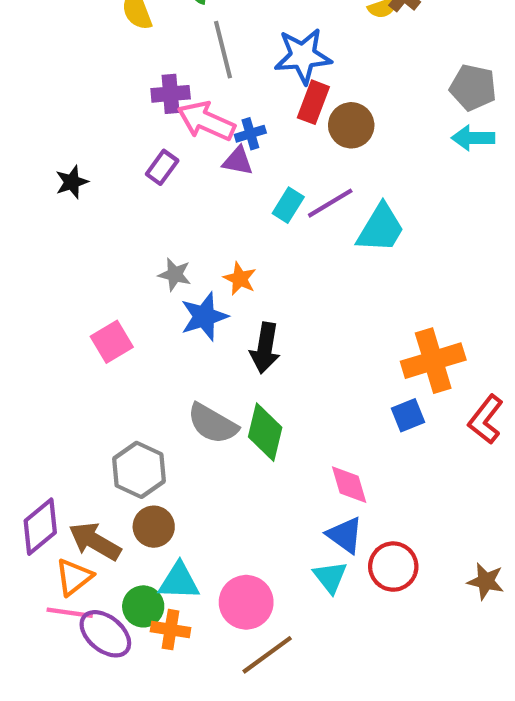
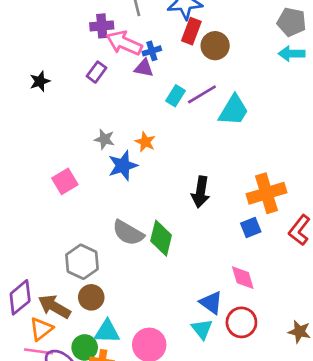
black arrow: (265, 348) -> (201, 192), moved
pink diamond: (349, 485) -> (243, 278), moved

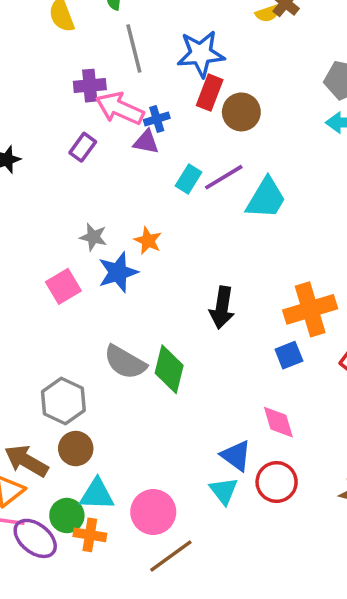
pink square: (65, 181) -> (63, 286), moved

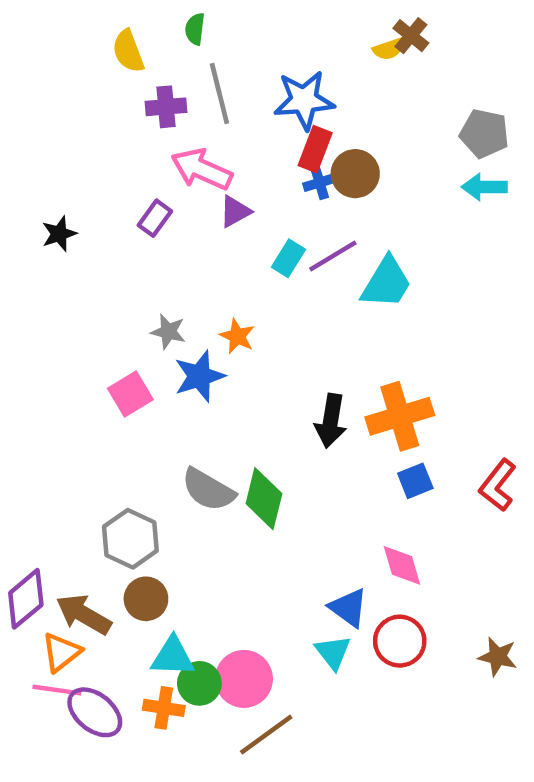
purple cross: (90, 86) -> (166, 107), moved
blue cross: (157, 119) -> (320, 183), moved
purple triangle: (146, 142) -> (235, 211), turned -40
orange cross: (310, 309) -> (400, 416), moved
green circle: (67, 515) -> (199, 683), moved

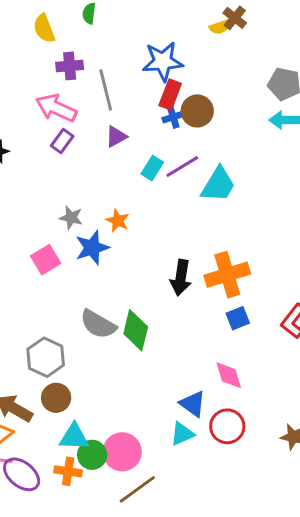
gray line: (219, 93) -> (106, 90), moved
pink arrow: (202, 169) -> (56, 108), moved
cyan triangle: (333, 652) -> (182, 434), turned 44

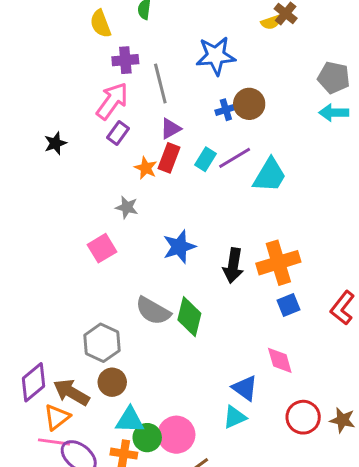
red rectangle: (170, 94) -> (169, 158), moved
pink arrow: (56, 108) -> (112, 101), turned 102
orange star: (118, 221) -> (146, 168), moved
blue star: (92, 248) -> (179, 247), moved
red circle: (227, 426) -> (303, 417), moved

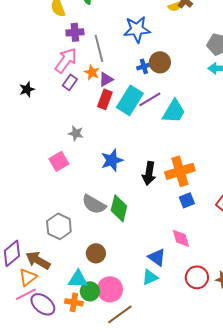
cyan rectangle: (205, 159) -> (130, 100), size x1.8
orange star: (146, 168) -> (92, 72), moved
brown circle: (112, 382) -> (96, 253), moved
pink line: (54, 442) -> (26, 294), turned -35

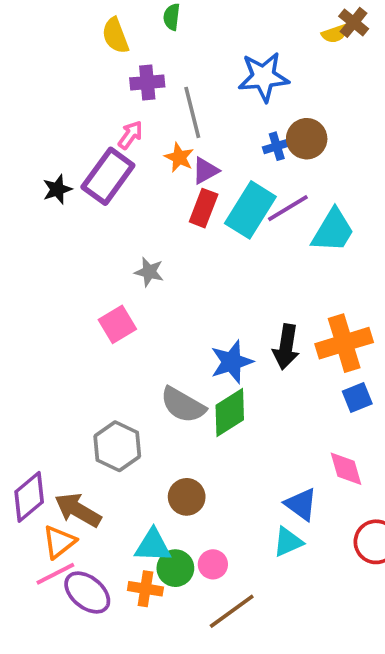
pink arrow: (66, 60) -> (130, 135), size x0.6
purple rectangle: (70, 82) -> (108, 176), moved, size x1.8
blue star: (112, 160) -> (232, 362), moved
green diamond: (119, 208) -> (230, 412), turned 44
pink circle: (110, 289) -> (213, 564), size x0.6

